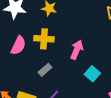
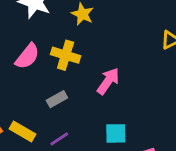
cyan square: (92, 74) -> (116, 133), moved, turned 35

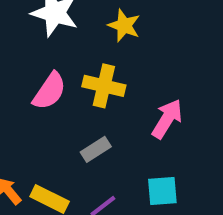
cyan square: (116, 133) -> (162, 191), moved

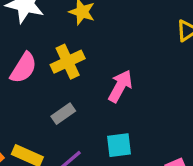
yellow cross: (104, 86) -> (68, 62), turned -36

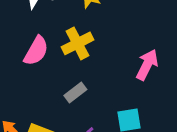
pink arrow: (120, 86) -> (147, 65), moved

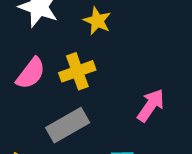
gray rectangle: (75, 93) -> (68, 125), size x1.6

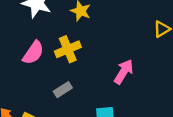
gray rectangle: (68, 125) -> (63, 90), size x0.6

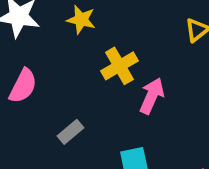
yellow cross: (68, 49) -> (119, 66), moved

